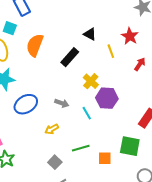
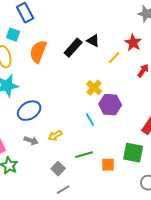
yellow line: (111, 51) -> (114, 58), turned 64
black rectangle: (70, 57) -> (73, 48), moved
gray arrow: (62, 103) -> (31, 141), moved

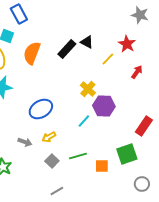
blue ellipse: (29, 111) -> (41, 109), moved
cyan line: (90, 120) -> (84, 121), turned 72
green square: (133, 153) -> (127, 154), turned -30
gray square: (58, 169) -> (52, 161), moved

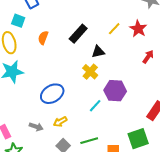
black triangle: (87, 42) -> (98, 52), moved, turned -40
orange semicircle: (32, 53) -> (43, 38), size x0.6
yellow line: (108, 59) -> (114, 29), moved
yellow cross: (88, 89) -> (90, 72), moved

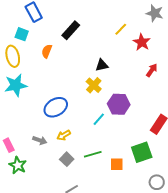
yellow line: (114, 29) -> (121, 29), moved
black rectangle: (78, 34) -> (71, 30), moved

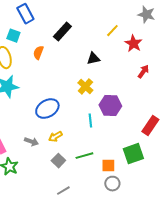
black triangle: (102, 65) -> (93, 59), moved
cyan line: (99, 119) -> (90, 121), turned -48
gray circle: (157, 182) -> (112, 184), moved

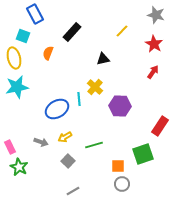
red star: (133, 44) -> (154, 44), moved
cyan line: (90, 121) -> (79, 99), moved
green line: (84, 156) -> (94, 145), moved

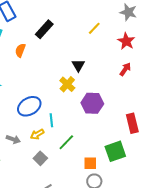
black triangle: (103, 59) -> (78, 65), moved, turned -48
cyan line: (79, 99) -> (51, 120), moved
red rectangle: (160, 126) -> (132, 123), turned -48
green line: (94, 145) -> (66, 142), turned -30

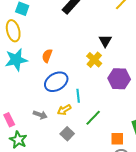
orange semicircle: (20, 50) -> (47, 56), moved

